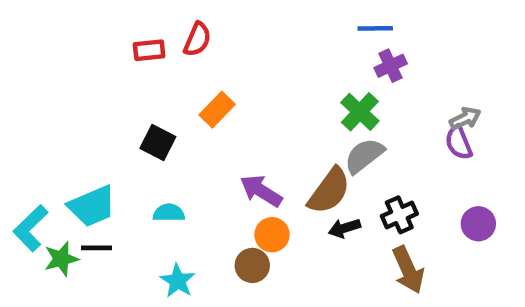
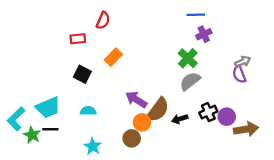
red rectangle: (149, 50) -> (78, 39), moved
brown semicircle: (329, 191) -> (158, 110), moved
purple circle: (478, 224) -> (227, 117), moved
green star: (61, 259) -> (32, 135), turned -30
brown arrow: (408, 270) -> (246, 129), moved, turned -75

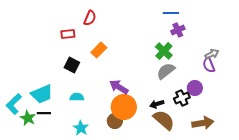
brown semicircle: (158, 110) -> (164, 120), moved, turned -85
purple circle: (227, 117) -> (195, 88), moved
orange circle: (142, 122) -> (124, 107), size x1.6
brown arrow: (246, 129) -> (203, 123), moved

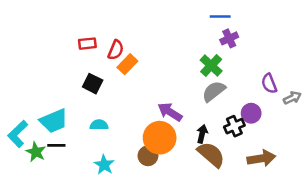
red semicircle: (90, 18) -> (116, 50), moved
gray arrow: (212, 54) -> (292, 98), moved
purple arrow: (119, 87) -> (170, 112), moved
black arrow: (157, 104) -> (202, 134), turned 120

